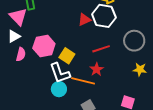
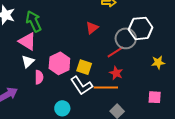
white hexagon: (104, 16) -> (141, 28), moved
gray circle: (134, 41) -> (126, 38), moved
cyan circle: (59, 89) -> (62, 108), moved

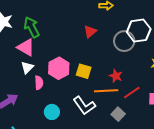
red line: (115, 52) -> (132, 93), moved
white L-shape: (82, 86) -> (84, 106), moved
cyan circle: (62, 108) -> (52, 112), moved

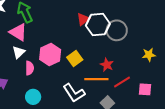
white hexagon: (139, 31) -> (98, 25), moved
yellow square: (84, 71) -> (75, 59), turned 35
cyan circle: (52, 112) -> (33, 97), moved

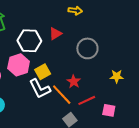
white hexagon: (98, 25) -> (29, 41), moved
orange line: (96, 79) -> (62, 95), turned 40
white L-shape: (74, 93) -> (40, 89), moved

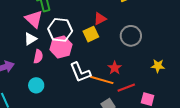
white hexagon: (29, 41) -> (60, 30), moved
yellow square: (43, 72) -> (91, 34), moved
orange line: (62, 95) -> (102, 80), turned -35

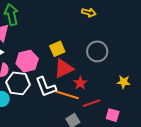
red triangle: (100, 19) -> (64, 68), moved, size x1.5
white hexagon: (60, 30) -> (18, 83), moved

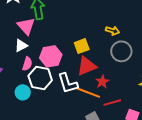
yellow arrow: (89, 13) -> (112, 31), moved

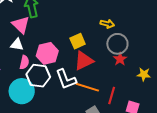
white triangle: (21, 46) -> (17, 45), turned 40
red star: (102, 82) -> (120, 59), moved
cyan circle: (23, 92) -> (22, 91), size x1.6
red line: (112, 103) -> (112, 96), turned -54

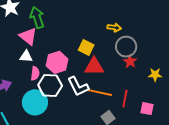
yellow square: (78, 41) -> (86, 47), turned -35
red triangle: (84, 61) -> (94, 67), turned 30

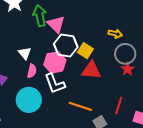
pink triangle: (28, 36) -> (56, 24), moved
white triangle: (26, 56) -> (25, 53), turned 40
white hexagon: (50, 85) -> (66, 45), moved
white L-shape: (78, 86) -> (55, 84), moved
orange line: (100, 93) -> (80, 106), moved

